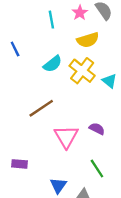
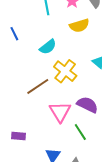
yellow cross: (82, 71) -> (65, 71), moved
purple semicircle: (97, 129) -> (87, 105), size x1.5
green line: (97, 168) -> (80, 132), moved

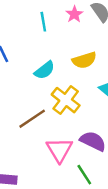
yellow semicircle: (79, 26) -> (84, 60), moved

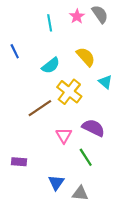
yellow semicircle: (84, 60) -> (86, 57), turned -115
pink triangle: (59, 150) -> (64, 135), size x0.7

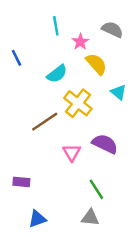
gray semicircle: (100, 14) -> (112, 30), moved, turned -30
pink star: (77, 16) -> (80, 42), moved
green line: (86, 157) -> (96, 189), moved
blue triangle: (56, 182) -> (37, 219), moved, turned 35

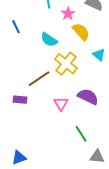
cyan semicircle: (57, 74) -> (49, 40), turned 72
purple rectangle: (21, 182) -> (20, 100), moved
gray triangle: (90, 218) -> (97, 157), moved
blue triangle: (37, 219) -> (19, 158), moved

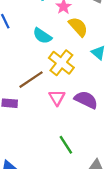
pink triangle: (61, 104) -> (57, 98), moved
green line: (81, 134) -> (66, 145), moved

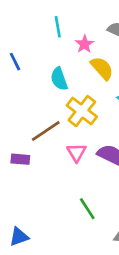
cyan semicircle: (42, 36) -> (59, 79), turned 36

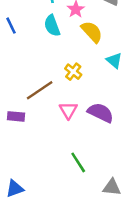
cyan semicircle: (59, 79) -> (52, 26), moved
yellow cross: (82, 111) -> (73, 72), size x0.6

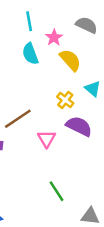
yellow cross: (73, 72) -> (65, 100), moved
purple semicircle: (101, 113) -> (79, 126), moved

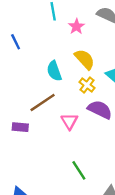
cyan semicircle: (30, 54) -> (54, 71), moved
yellow semicircle: (70, 60) -> (85, 59), moved

